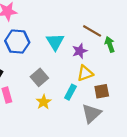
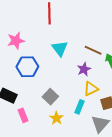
cyan triangle: (55, 42) -> (60, 48), moved

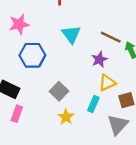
pink rectangle: (23, 115) -> (17, 114), moved, turned 40

